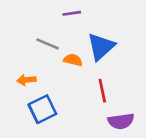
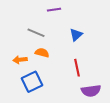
blue triangle: (101, 47) -> (76, 35), size x0.6
orange semicircle: (73, 60) -> (42, 53), moved

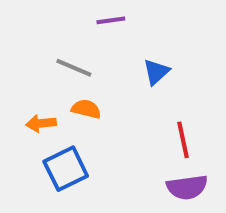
red line: (77, 68) -> (183, 140), moved

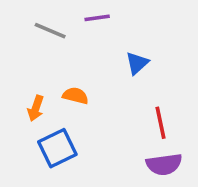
gray line: (74, 68) -> (50, 31), moved
orange arrow: (41, 123) -> (36, 108), turned -65

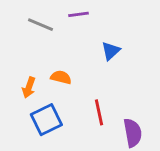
red line: (160, 123) -> (99, 112), moved
purple semicircle: (164, 164) -> (133, 133), turned -92

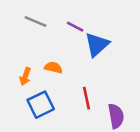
purple line: (79, 14) -> (75, 27), moved, turned 36
blue triangle: (111, 51) -> (97, 45), size x1.5

